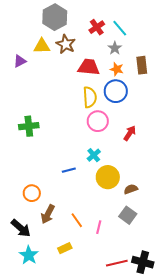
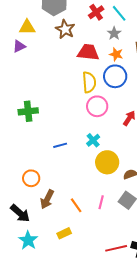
yellow triangle: (42, 46) -> (27, 27), moved
blue line: (69, 170) -> (60, 145), moved
pink line: (99, 227) -> (101, 202), moved

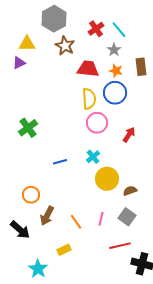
green cross: (28, 111) -> (28, 128), turned -30
cyan star: (28, 240) -> (38, 269), moved
red line: (116, 248) -> (120, 246), moved

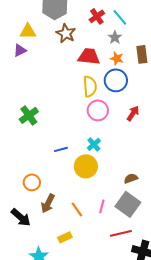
red arrow: (129, 135) -> (133, 113), moved
yellow circle: (107, 179) -> (86, 166), moved
gray square: (127, 217) -> (128, 204), size x1.4

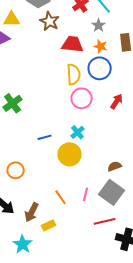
brown arrow: (48, 203) -> (32, 212), moved

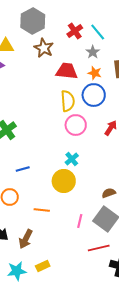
blue line: (45, 137) -> (23, 169), moved
orange line: (61, 197) -> (42, 210), moved, turned -49
yellow rectangle: (49, 225) -> (43, 266), moved
cyan star: (23, 244) -> (17, 271), turned 30

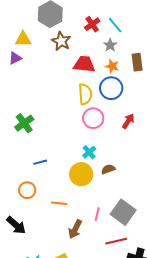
brown semicircle: (109, 193) -> (108, 169), moved
brown arrow: (26, 239) -> (75, 229), moved

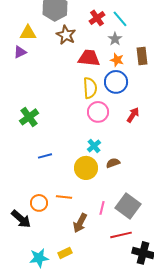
orange circle: (27, 190) -> (39, 203), moved

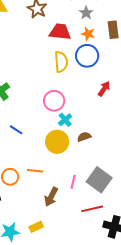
pink circle: (98, 112) -> (54, 101), moved
blue line: (45, 156) -> (16, 130), turned 48

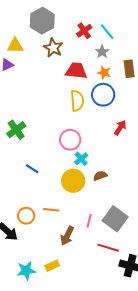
red line: (92, 209) -> (108, 248), turned 30

